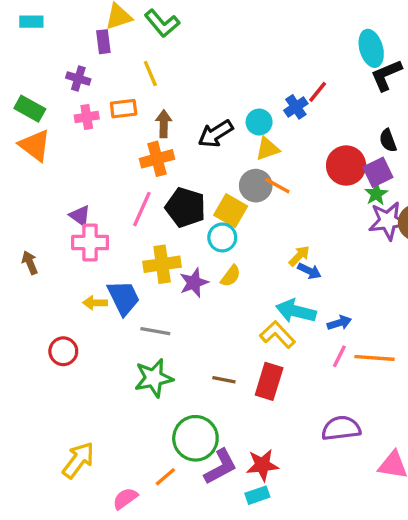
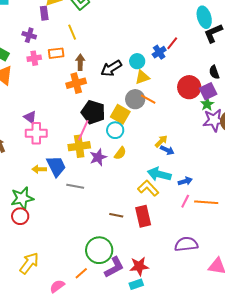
pink line: (142, 209) -> (83, 130), moved
red circle: (63, 351) -> (20, 216), moved
green star: (154, 378) -> (22, 198), moved
red rectangle: (269, 381) -> (143, 216), turned -30

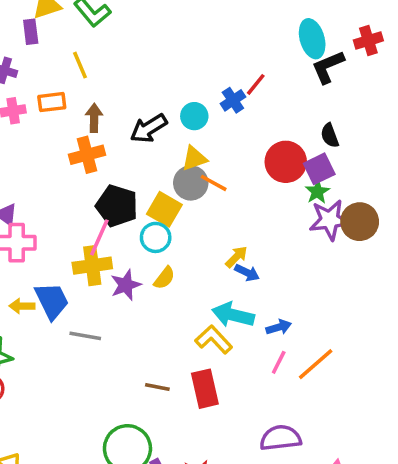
yellow triangle: (142, 77) -> (194, 158), moved
orange line: (206, 202) -> (316, 364), turned -45

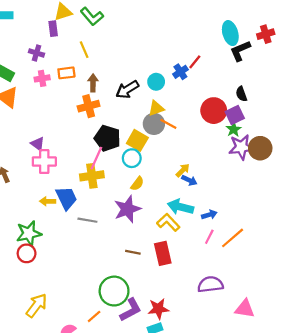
purple star: (126, 285) -> (127, 209), moved, size x1.4

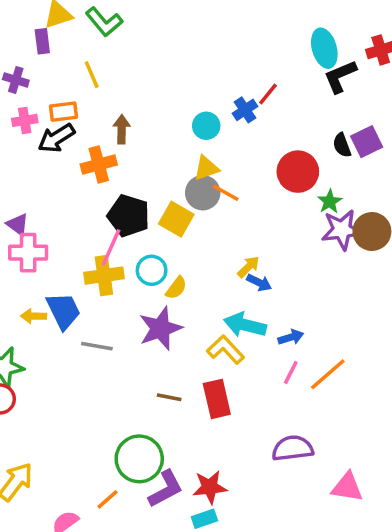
brown arrow: (93, 83) -> (122, 129), moved
black arrow: (127, 90) -> (56, 138), moved
purple square: (235, 115) -> (367, 142), moved
cyan circle: (132, 158) -> (152, 270), moved

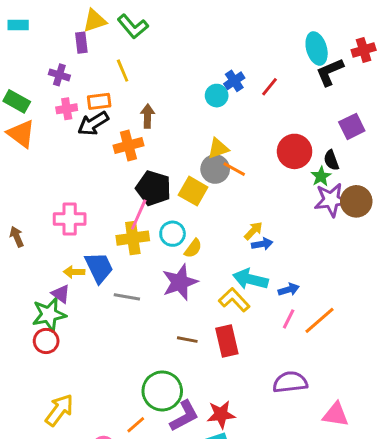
blue cross: (245, 110) -> (234, 81), moved
cyan circle: (206, 126) -> (217, 96), moved
black semicircle: (342, 145) -> (331, 160), moved
purple triangle: (18, 224) -> (61, 294), moved
blue arrow: (259, 283) -> (262, 244), turned -36

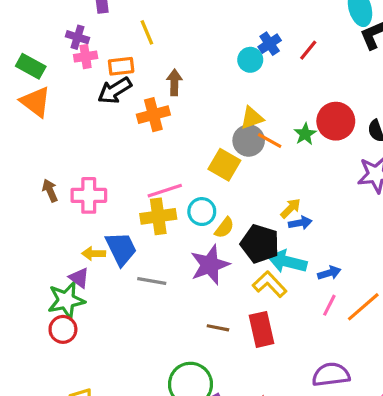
pink cross: (67, 109) -> (86, 57), moved
green star: (321, 176) -> (305, 134), moved
black pentagon: (153, 188) -> (260, 244), moved
pink line: (139, 215) -> (165, 191), turned 48
brown arrow: (17, 237) -> (50, 191), moved

